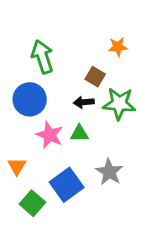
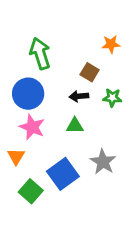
green star: (119, 104) -> (112, 98), size x0.6
pink star: (50, 135) -> (32, 127), moved

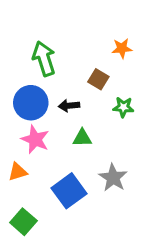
black arrow: (79, 96) -> (69, 106), moved
orange triangle: (16, 156) -> (18, 172), turned 42
green square: (31, 191) -> (23, 222), moved

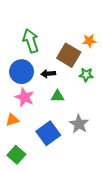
orange star: (122, 48) -> (89, 41), moved
brown square: (98, 79) -> (69, 55), size x1.6

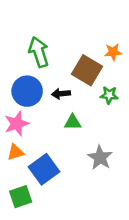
pink star: (25, 97) -> (17, 124), moved, turned 30
blue square: (48, 133) -> (44, 169), moved
green square: (16, 155) -> (21, 197), turned 30

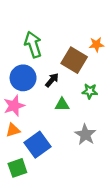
black arrow: (61, 94) -> (52, 80), turned 136
green star: (109, 95) -> (90, 91), moved

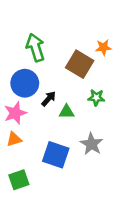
black arrow: (52, 80) -> (49, 99), moved
blue square: (37, 145) -> (56, 155), moved, turned -35

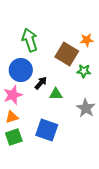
green star: (96, 98) -> (84, 71), moved
gray star: (92, 144) -> (86, 108), moved
green square: (19, 180) -> (14, 137), moved

